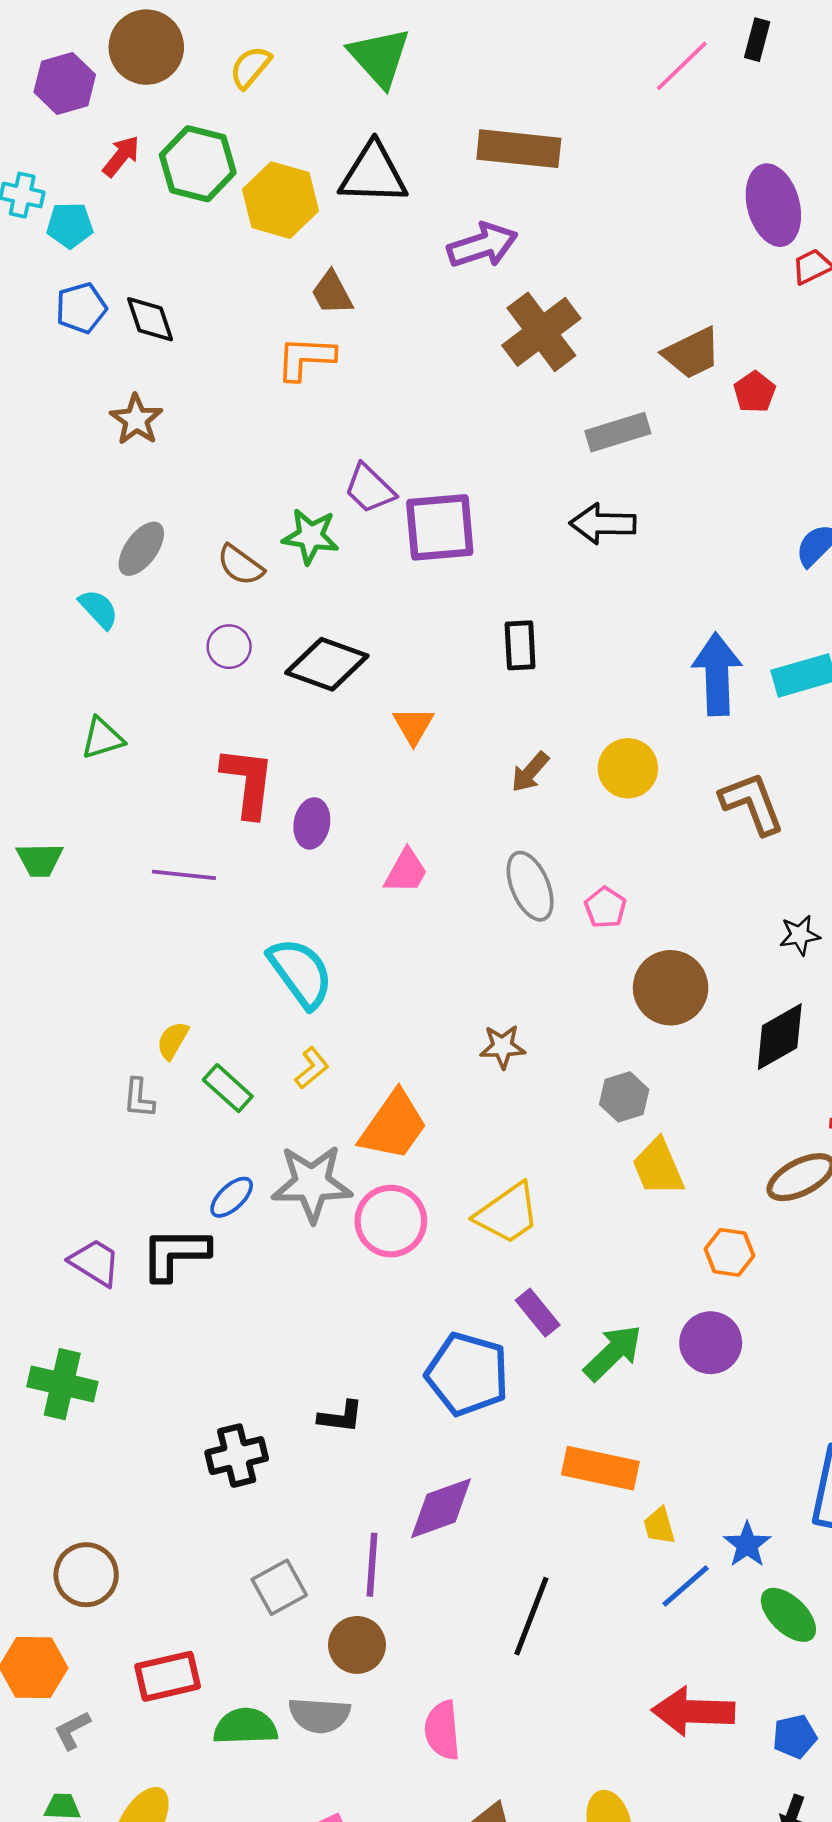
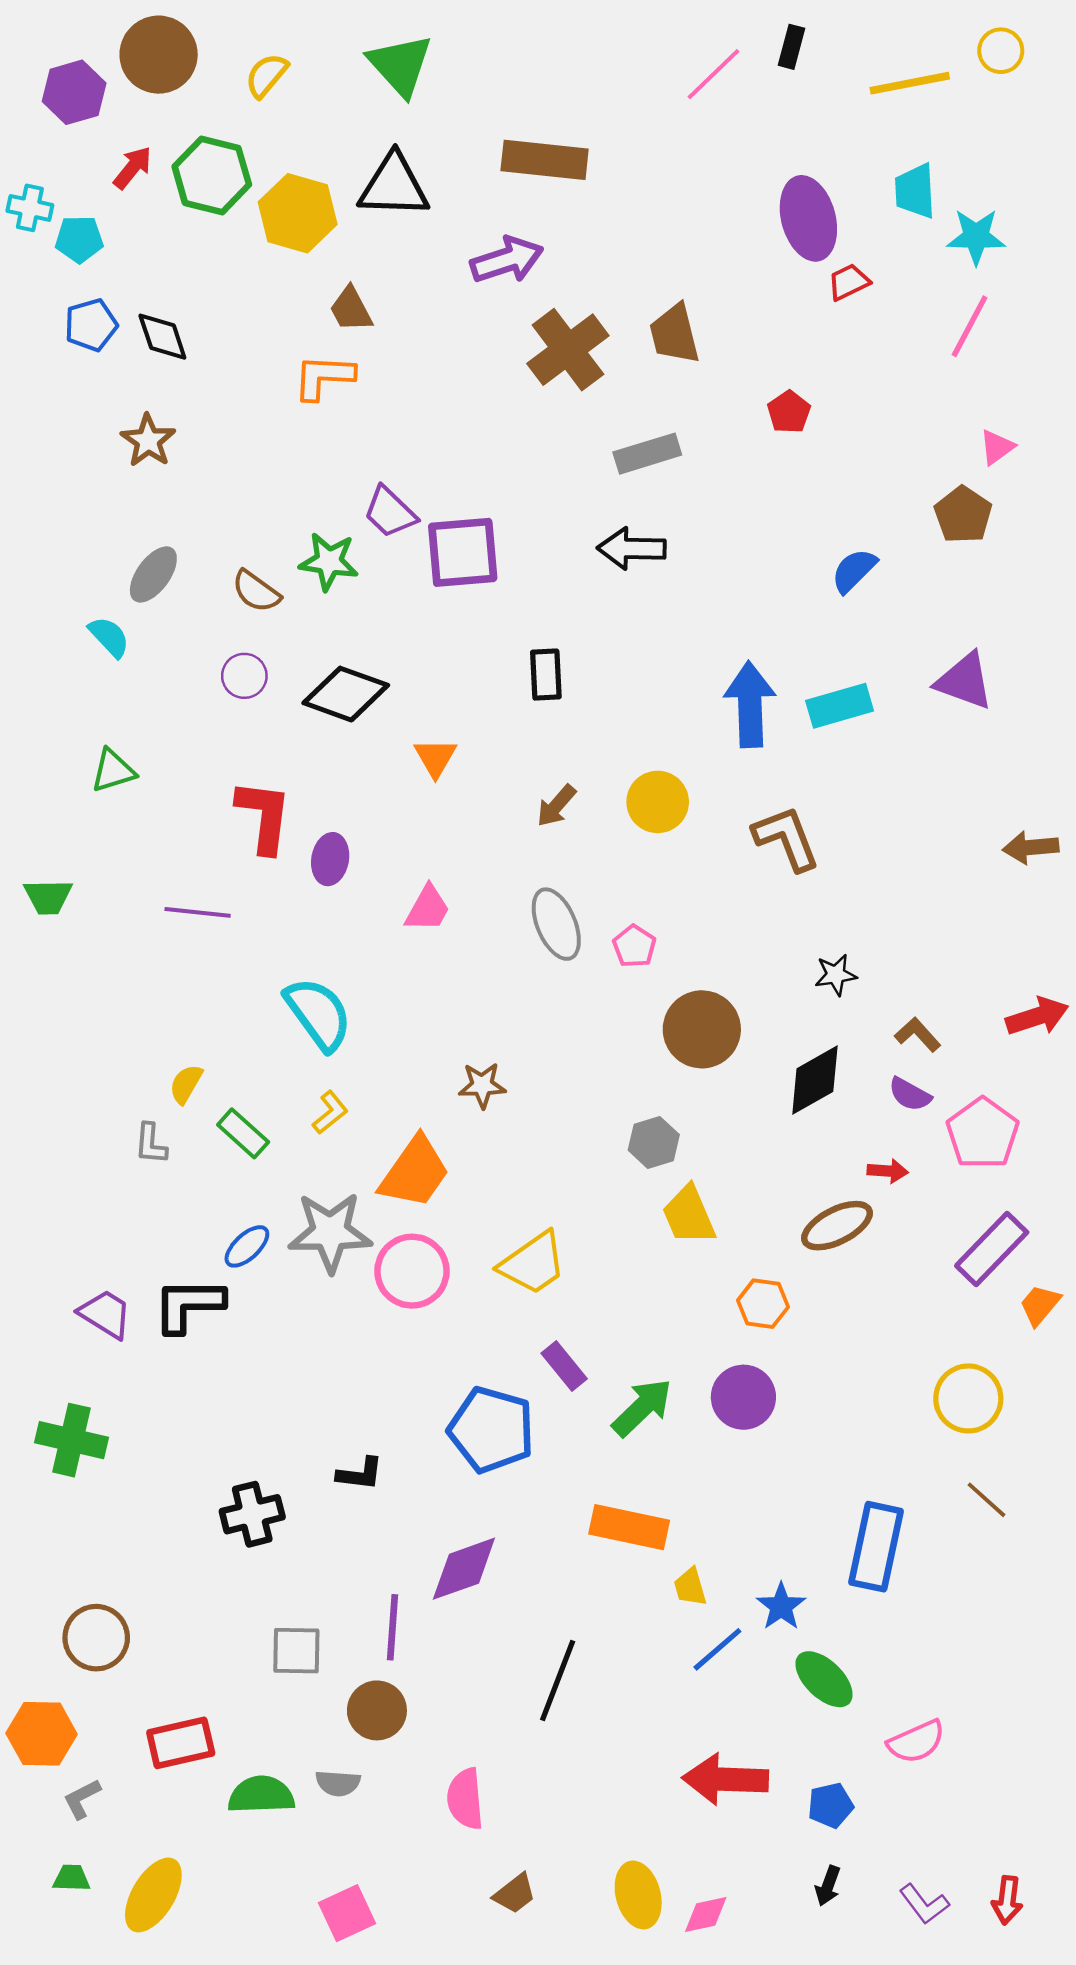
brown trapezoid: (692, 353) -> (675, 334), moved, turned 102
brown star: (502, 1047) -> (482, 1085), moved
gray square: (279, 1587) -> (296, 1651), turned 30
gray semicircle: (319, 1715) -> (338, 1783), size x0.7

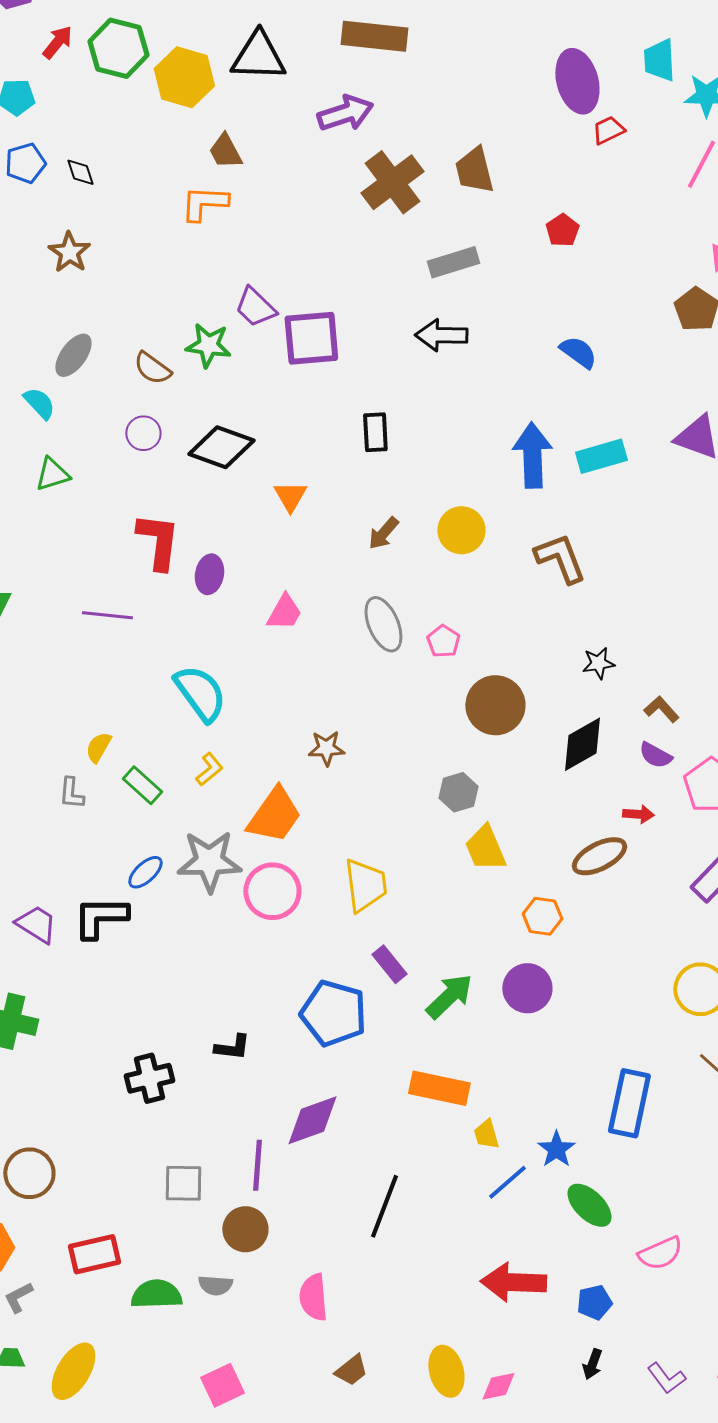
black diamond: (162, 337) -> (80, 172), size x0.7
blue semicircle: (854, 571) -> (578, 352), moved, turned 81
green triangle: (113, 771) -> (52, 474), moved
yellow trapezoid: (533, 1263) -> (365, 885), turned -62

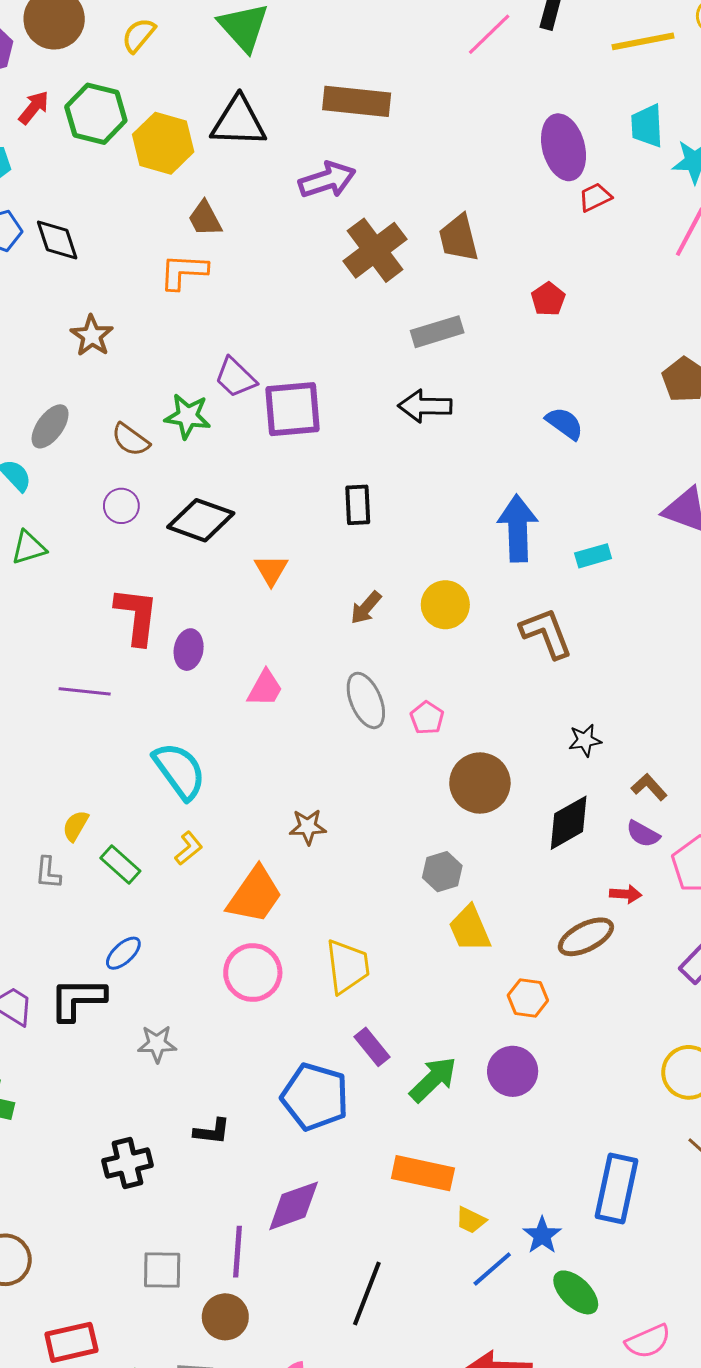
black diamond: (80, 172) -> (57, 240), size x1.5
brown star: (69, 252) -> (92, 336), moved
cyan rectangle: (601, 456) -> (593, 556), moved, size x0.7
gray star: (209, 861) -> (157, 1044), moved, size x0.6
yellow trapezoid: (486, 1134) -> (471, 1220), turned -48

